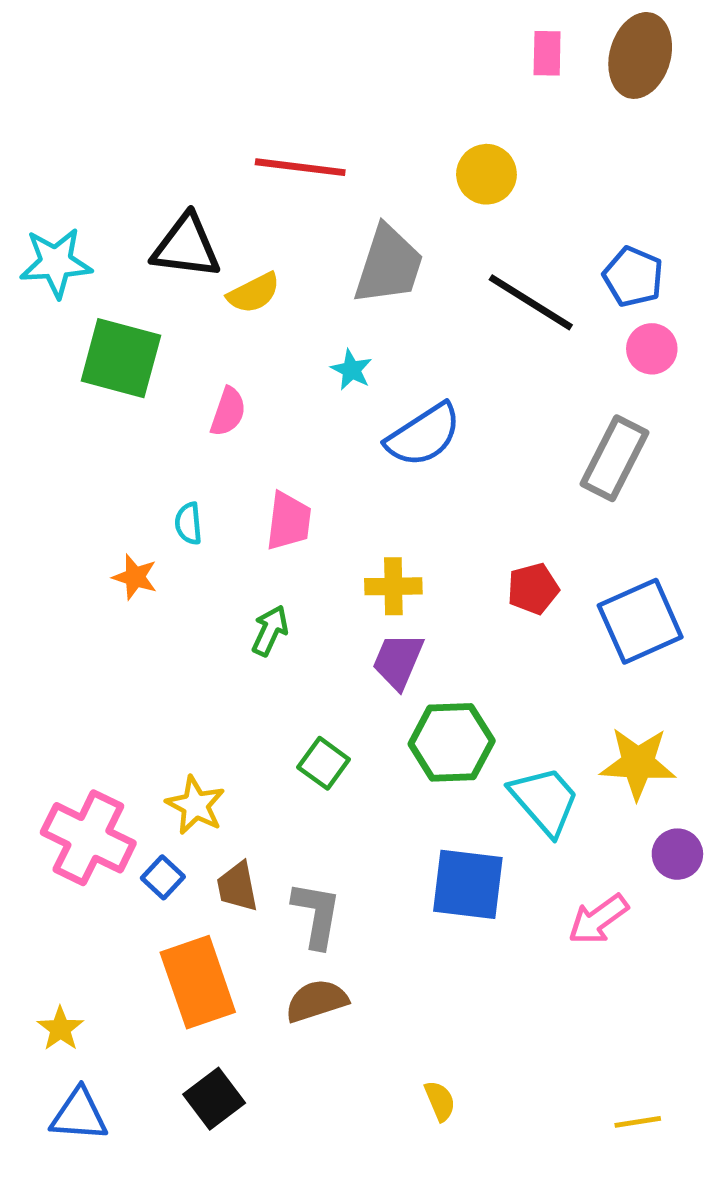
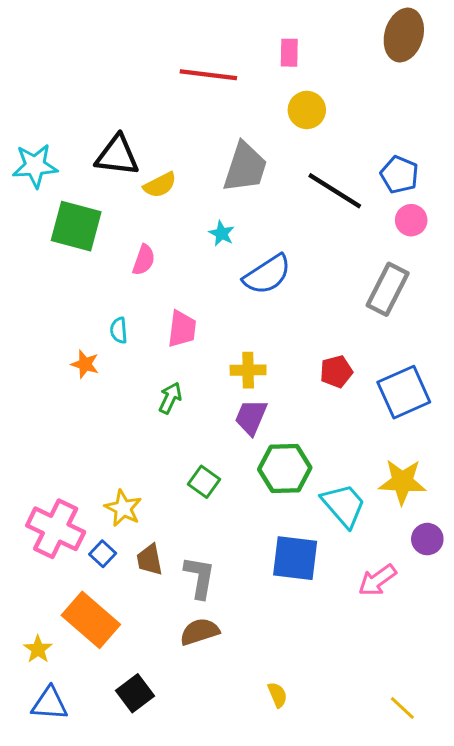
pink rectangle: (547, 53) -> (289, 53), moved
red line: (300, 167) -> (208, 75), moved
orange rectangle: (198, 982) -> (91, 620), moved, turned -30
yellow line: (638, 1122) -> (402, 708), turned 52

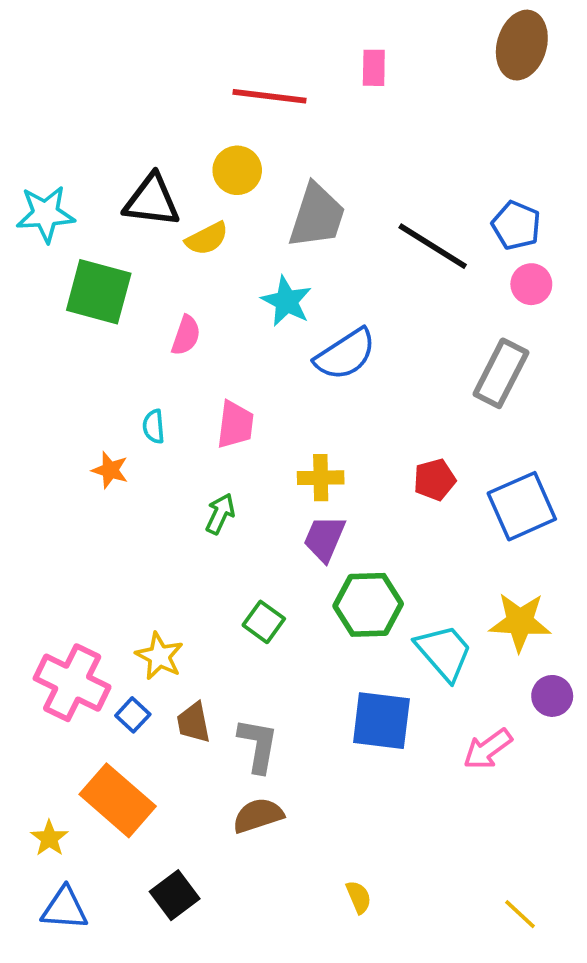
yellow circle: (307, 110) -> (237, 170), moved
cyan star: (222, 233) -> (287, 301), size x1.5

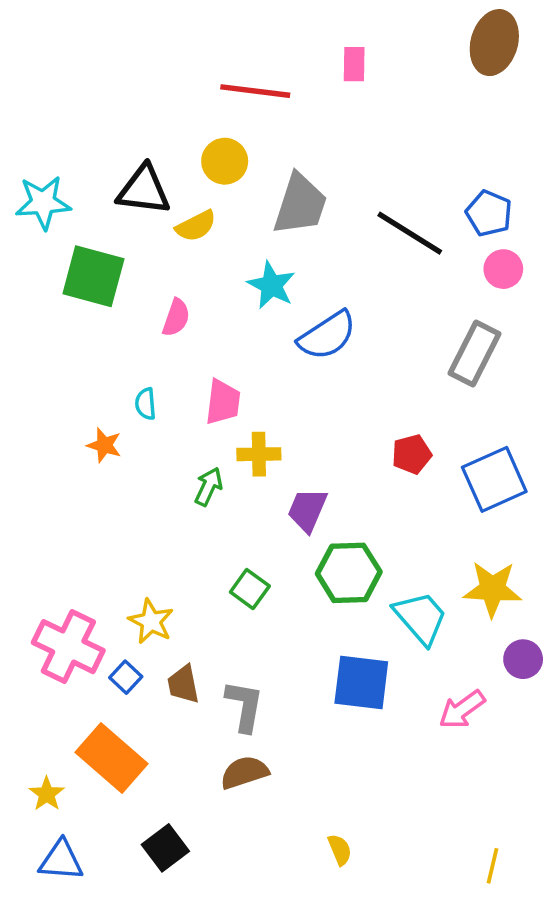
yellow cross: (321, 478) -> (259, 454), moved
yellow line: (520, 914) -> (493, 866), turned 60

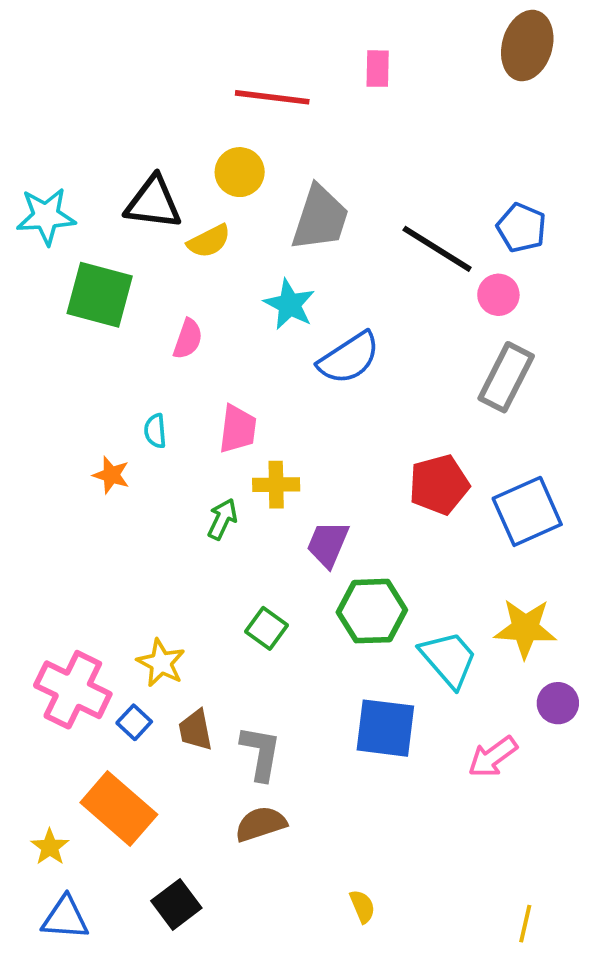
pink circle: (503, 269) -> (498, 295), moved
red pentagon: (412, 454) -> (439, 485), size x1.4

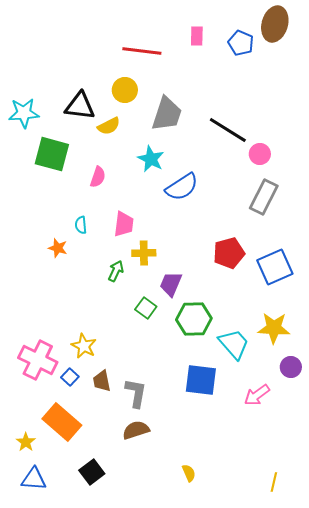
blue pentagon: (521, 228) -> (241, 43), moved
green square: (266, 628) -> (146, 308), moved

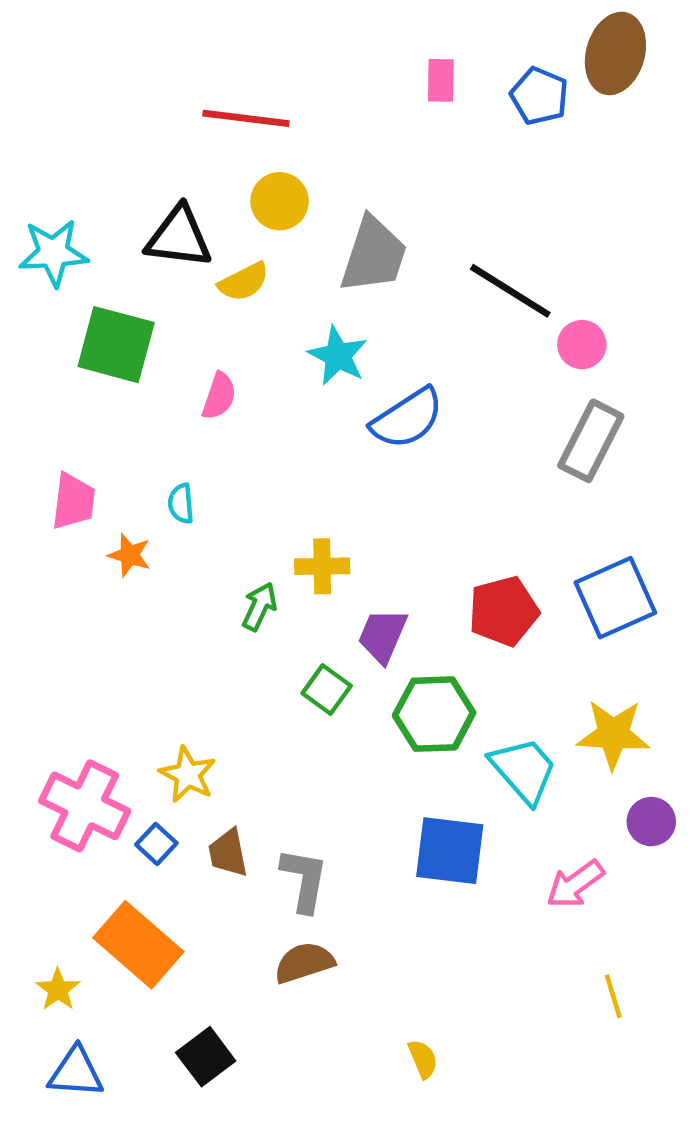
red line: (142, 51) -> (246, 118), moved
pink trapezoid: (124, 224) -> (74, 501), moved
red pentagon: (229, 253) -> (503, 611), moved
yellow line: (274, 482) -> (613, 996), moved, turned -30

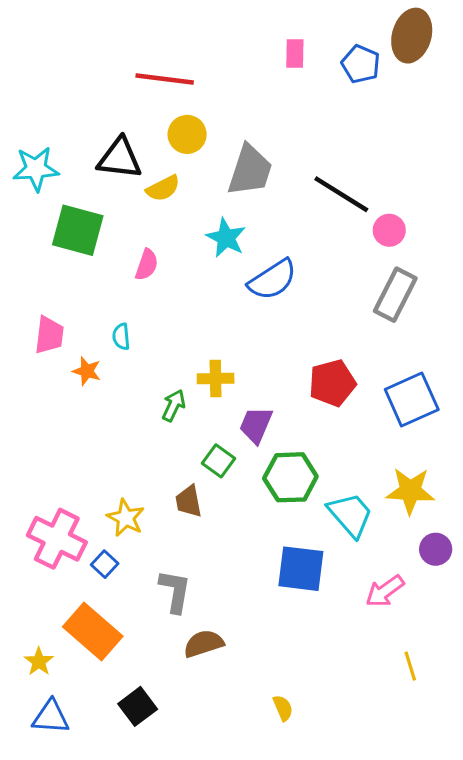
red pentagon: (503, 611) -> (332, 383), moved
brown trapezoid: (228, 853) -> (189, 501), moved
gray L-shape: (304, 880) -> (175, 591), moved

